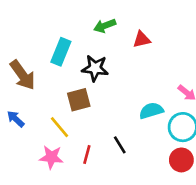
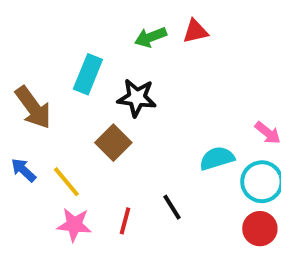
red triangle: (142, 39) -> (195, 31), moved
brown square: (79, 100) -> (113, 143), turned -30
yellow line: (60, 127) -> (66, 182), moved

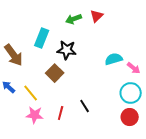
red triangle: (195, 31) -> (97, 16), turned -32
cyan semicircle: (217, 158) -> (114, 59), moved

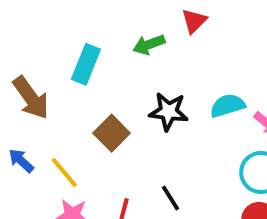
green arrow: (74, 19) -> (149, 45), moved
black star: (67, 50) -> (169, 111), moved

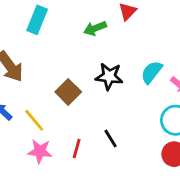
cyan rectangle: (86, 64) -> (37, 20), moved
cyan semicircle: (228, 106) -> (152, 72), turned -35

